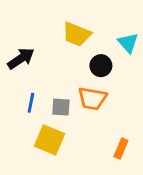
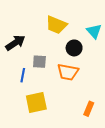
gray square: (61, 107) -> (39, 62), moved
yellow square: (50, 140) -> (36, 102), turned -35

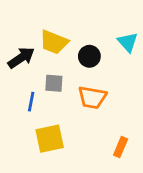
yellow trapezoid: (56, 25) -> (54, 42), moved
black circle: (74, 48) -> (89, 56), moved

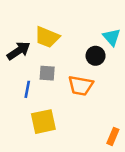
black circle: (89, 56) -> (96, 56), moved
orange rectangle: (121, 147) -> (113, 136), moved

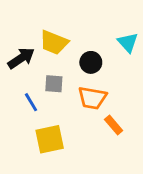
black circle: (96, 56) -> (91, 62), moved
blue line: (27, 89) -> (31, 102), turned -42
orange rectangle: (113, 136) -> (114, 125), moved, turned -63

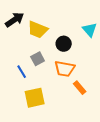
black arrow: (21, 58) -> (15, 20), moved
gray square: (54, 84) -> (38, 59), turned -32

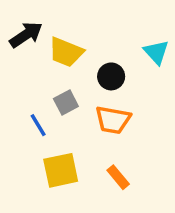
orange rectangle: (80, 88) -> (118, 177), moved

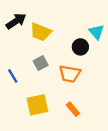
black circle: (111, 76) -> (80, 47), moved
blue line: (38, 125) -> (13, 76), moved

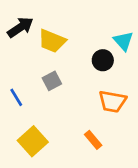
orange trapezoid: (70, 74) -> (112, 101), moved
yellow square: (37, 105) -> (33, 141), moved, turned -30

